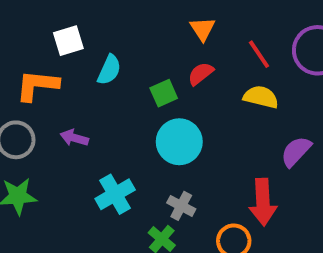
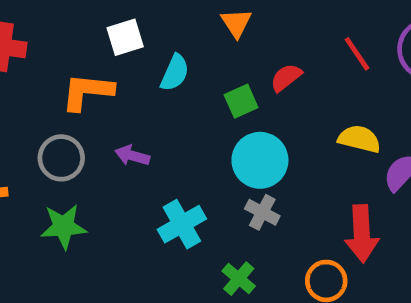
orange triangle: (203, 29) -> (236, 23), moved
yellow semicircle: (261, 97) -> (359, 139), moved
gray cross: (181, 206) -> (262, 212), moved

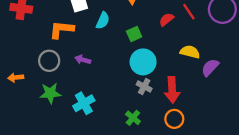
red semicircle: (286, 77) -> (166, 19), moved
cyan cross: (182, 224) -> (84, 103), moved
red arrow: (362, 234) -> (172, 90), moved

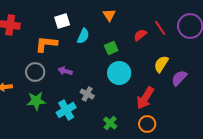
yellow semicircle: (190, 52) -> (161, 64), turned -72
gray cross: (144, 86) -> (87, 94), moved
red arrow: (172, 90) -> (145, 98), turned 35

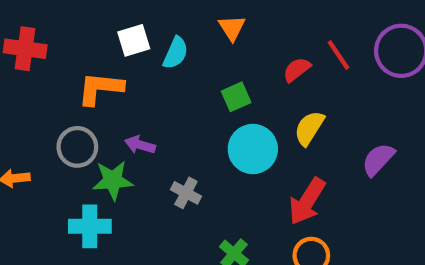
cyan semicircle: (83, 36) -> (176, 53), moved
yellow semicircle: (161, 64) -> (309, 128), moved
green star: (36, 101) -> (113, 180), moved
cyan cross: (66, 110) -> (90, 226), moved, turned 30

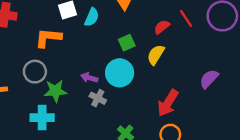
yellow semicircle: (309, 128) -> (156, 55), moved
purple arrow: (140, 145) -> (89, 78), moved
cyan circle: (253, 149) -> (120, 73), moved

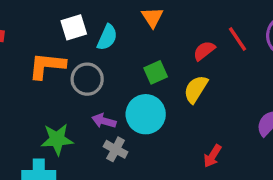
gray circle: (35, 72) -> (87, 79), moved
red arrow: (168, 103) -> (212, 156), size x0.6

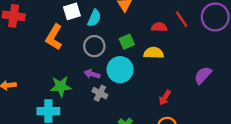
red semicircle: (204, 51) -> (159, 27), turned 40
orange L-shape: (47, 66) -> (54, 37), turned -65
gray circle: (87, 79) -> (94, 46), moved
yellow semicircle: (196, 89) -> (154, 53), turned 60

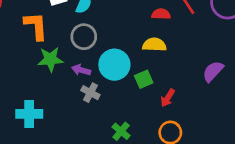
orange L-shape: (54, 37) -> (36, 26), turned 145
green square: (127, 42) -> (144, 79), moved
green star: (61, 86) -> (50, 59), moved

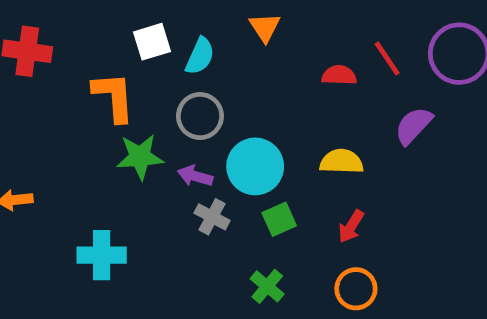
yellow semicircle: (154, 45) -> (342, 162), moved
purple semicircle: (213, 71) -> (414, 126), moved
green square: (144, 79) -> (279, 219), moved

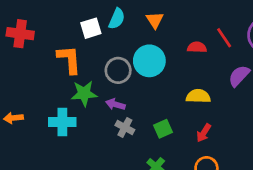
cyan semicircle: (200, 56) -> (117, 19), moved
cyan circle: (255, 166) -> (149, 61), moved
cyan cross: (102, 255) -> (62, 122), moved

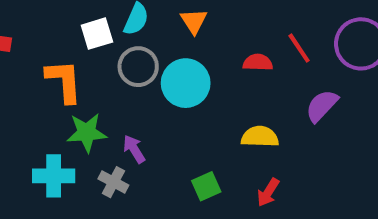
gray circle: (118, 70) -> (138, 67), moved
purple arrow: (115, 104) -> (134, 149), turned 42
gray cross: (125, 127) -> (113, 182), moved

